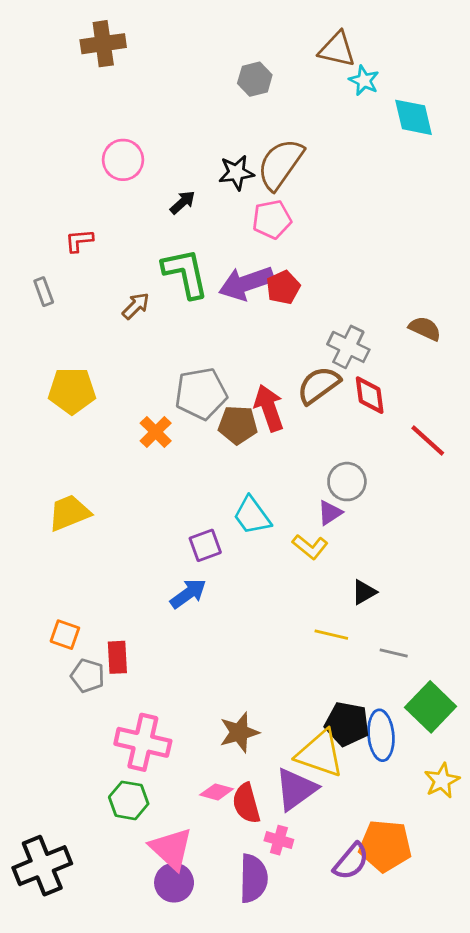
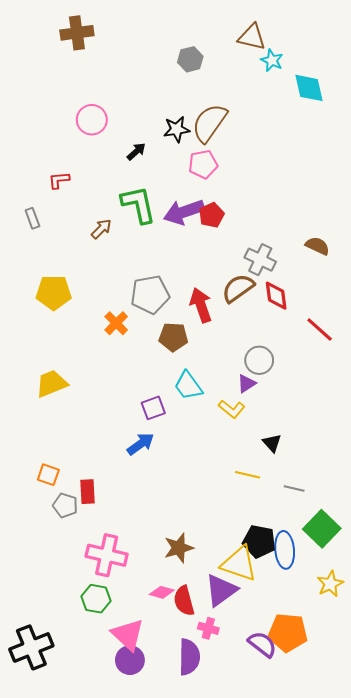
brown pentagon: (238, 425) -> (173, 337), moved
black triangle: (364, 592) -> (272, 443), turned -42
purple semicircle: (351, 861) -> (262, 644), turned -92

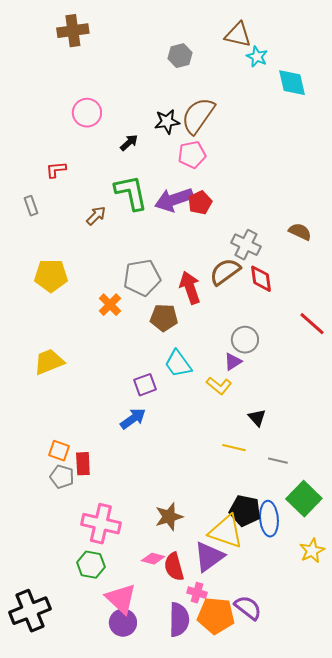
red line: (320, 330) -> (312, 324), moved
orange square: (48, 475) -> (59, 451), moved
orange pentagon: (288, 633) -> (216, 616), moved

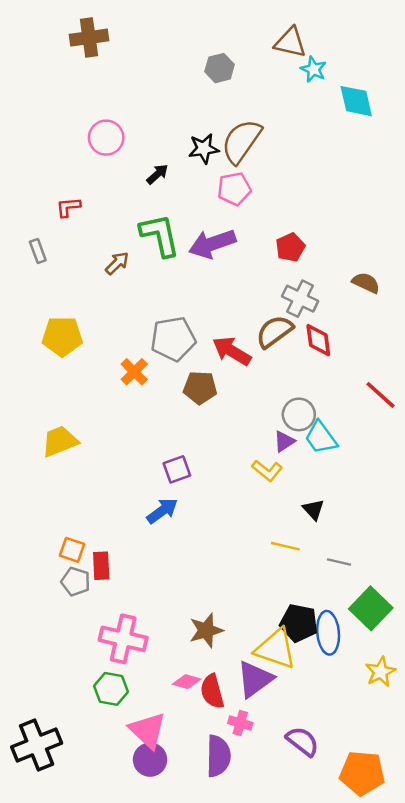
red pentagon: (200, 203) -> (290, 247), moved
red arrow: (190, 288) -> (232, 351), turned -40
cyan trapezoid: (178, 364) -> (321, 438), moved
orange pentagon: (216, 616) -> (362, 773), moved

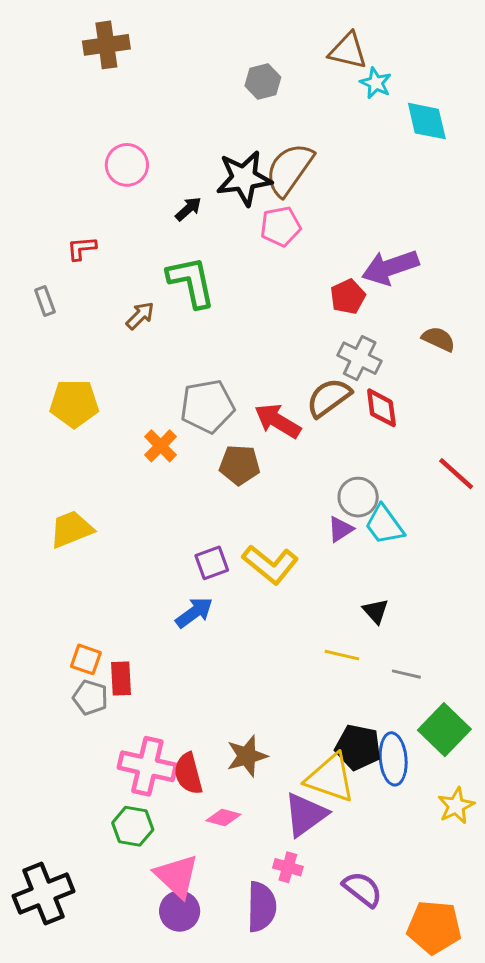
black star: (204, 149) -> (244, 178), size x1.5
purple arrow: (212, 244) -> (390, 267), moved
yellow L-shape: (267, 471) -> (270, 564), moved, size x1.5
red semicircle: (212, 691) -> (188, 774), moved

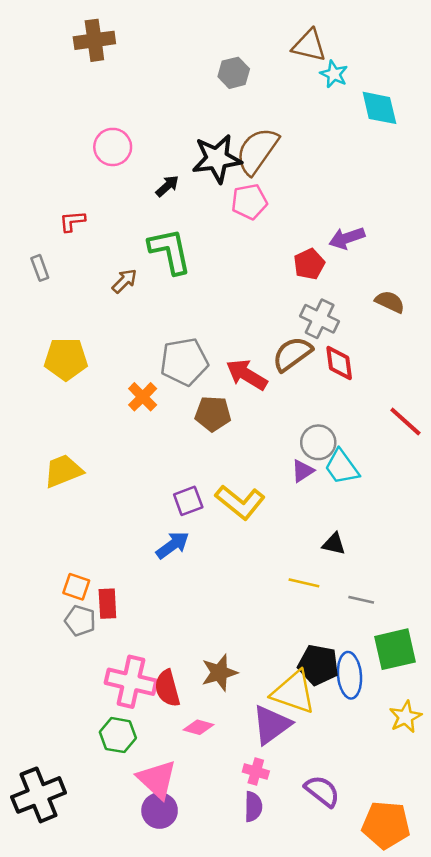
purple arrow: (390, 267) -> (347, 238), size x0.7
black triangle: (376, 611) -> (334, 544), turned -35
green square: (444, 730) -> (395, 649), turned 33
purple semicircle: (261, 907) -> (253, 807), moved, size x0.7

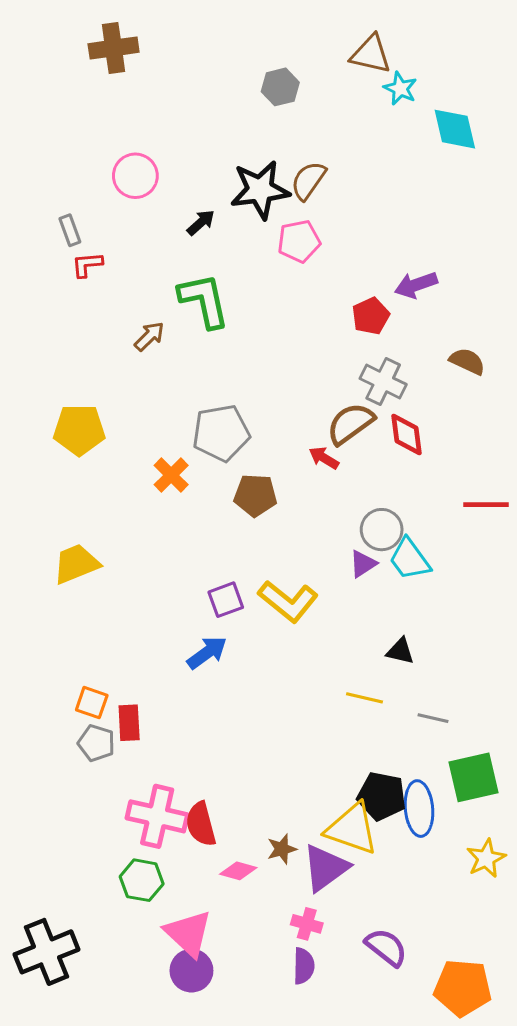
brown semicircle: (257, 151) -> (308, 180), size x0.7
gray rectangle: (40, 268) -> (70, 230), moved
red arrow: (247, 375) -> (324, 458), moved, size x0.6
red line: (405, 422) -> (486, 505), turned -42
brown star: (219, 673) -> (282, 849), moved, size x0.7

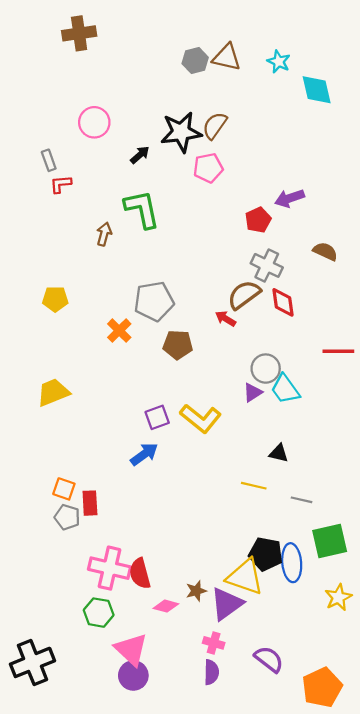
brown triangle: (371, 54) -> (227, 57), moved
brown arrow: (149, 336) -> (104, 234), turned -30
yellow pentagon: (79, 430) -> (55, 299), size x0.7
orange pentagon: (463, 988) -> (322, 687), turned -30

